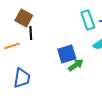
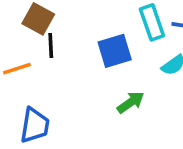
blue square: (67, 54) -> (115, 51), moved

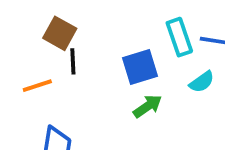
green arrow: (131, 102) -> (148, 106), moved

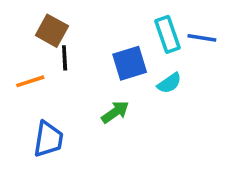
cyan semicircle: (202, 82) -> (169, 83), moved
green arrow: (148, 106) -> (115, 112), moved

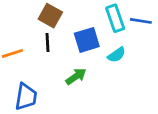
brown square: (52, 31) -> (50, 16), moved
black line: (65, 58) -> (48, 43), moved

